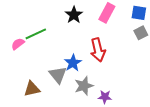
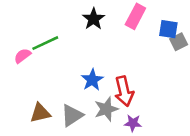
blue square: (139, 13) -> (168, 29), moved
red arrow: (98, 50) -> (124, 91), moved
gray triangle: (58, 75) -> (72, 115), moved, turned 36

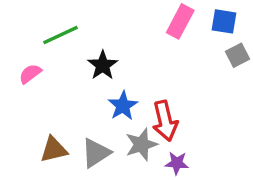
black star: (94, 19) -> (103, 65), moved
blue square: (168, 29) -> (224, 21), moved
green line: (45, 43) -> (61, 35), moved

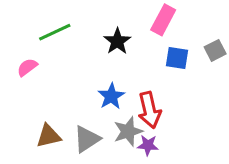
blue square: (224, 21) -> (177, 58), moved
black star: (103, 65) -> (117, 41), moved
purple star: (177, 163) -> (148, 145), moved

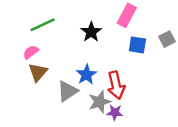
pink semicircle: (27, 67) -> (31, 52), moved
brown triangle: (49, 136) -> (38, 72), moved, turned -36
gray triangle: (87, 139) -> (67, 91), moved

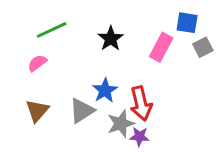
pink rectangle: (127, 15) -> (161, 47), moved
blue square: (137, 45) -> (187, 23), moved
brown triangle: (38, 72) -> (37, 111), moved

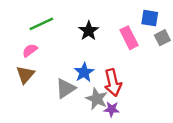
pink rectangle: (161, 47) -> (129, 38), turned -55
brown triangle: (37, 111) -> (25, 75), moved
gray star: (121, 124) -> (97, 99), turned -30

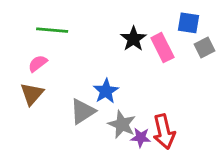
green line: (41, 24) -> (52, 30), turned 30
black star: (89, 31) -> (133, 39), moved
red arrow: (113, 83) -> (164, 132), moved

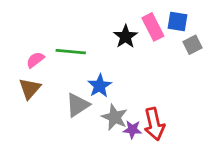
green line: (52, 30) -> (71, 52), moved
pink rectangle: (162, 48) -> (153, 27), moved

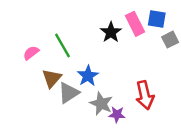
green line: (71, 52) -> (63, 46), turned 55
brown triangle: (30, 89) -> (52, 78), moved
red arrow: (154, 124) -> (145, 95), moved

